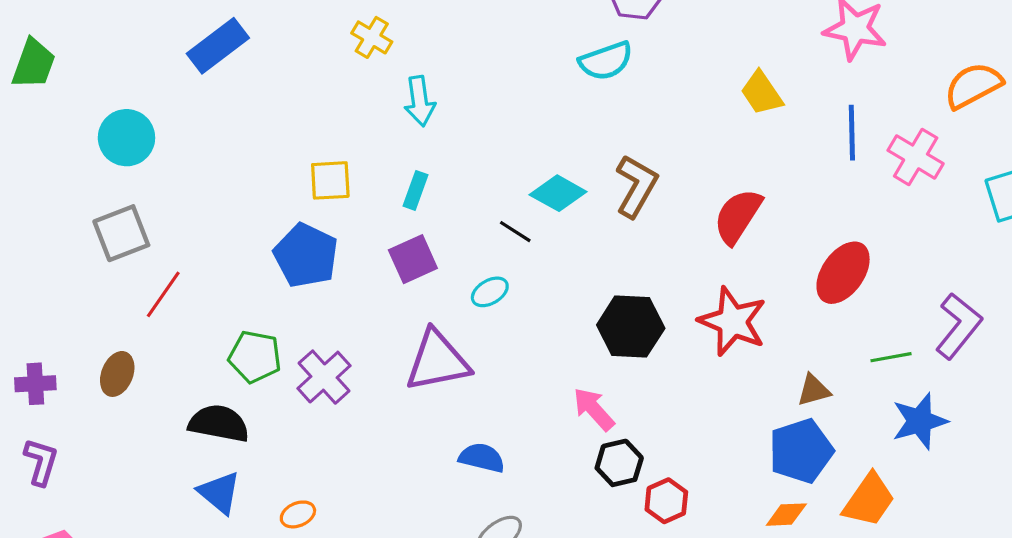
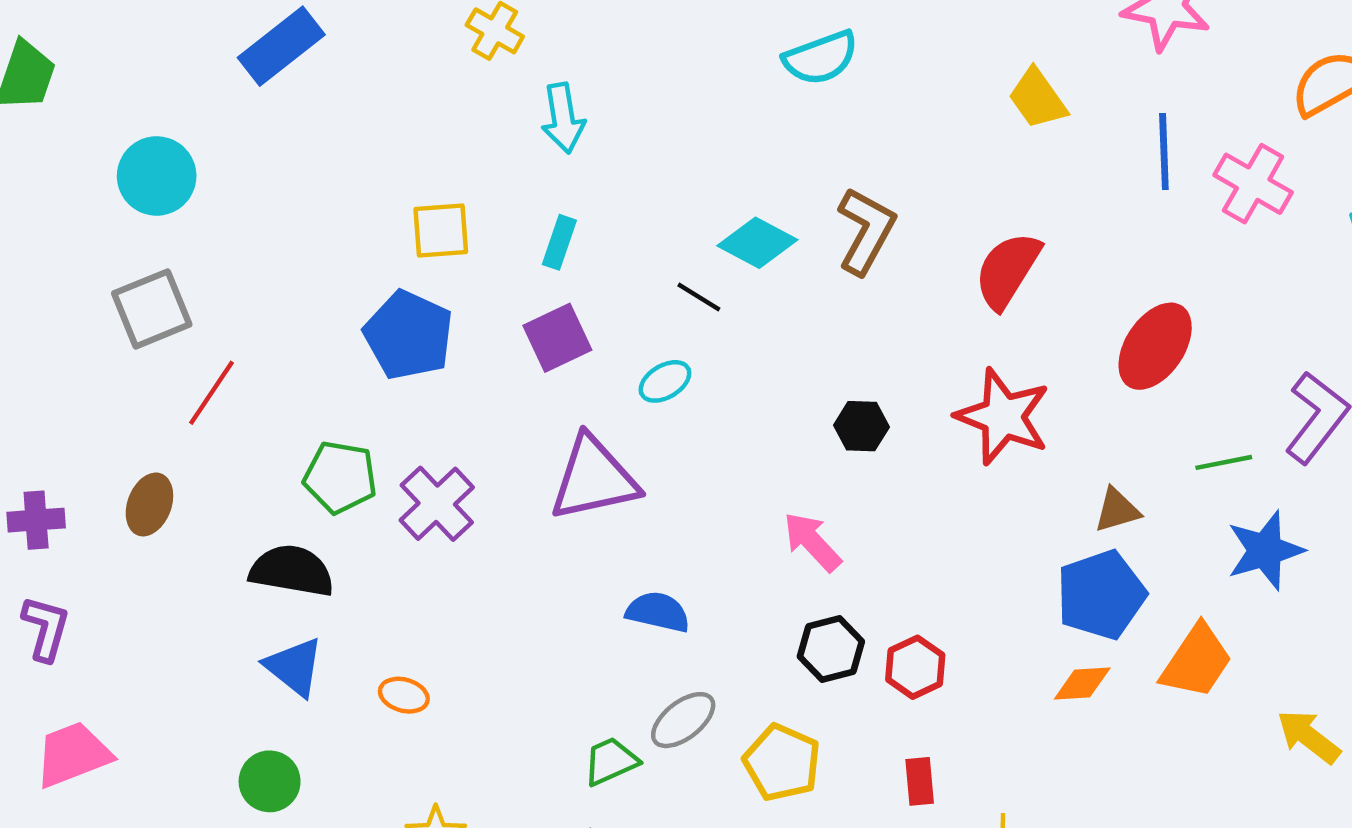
black hexagon: (631, 327) -> (861, 426), size x0.6
black hexagon: (619, 463) -> (831, 649), moved
orange ellipse: (298, 514) -> (404, 695), turned 40

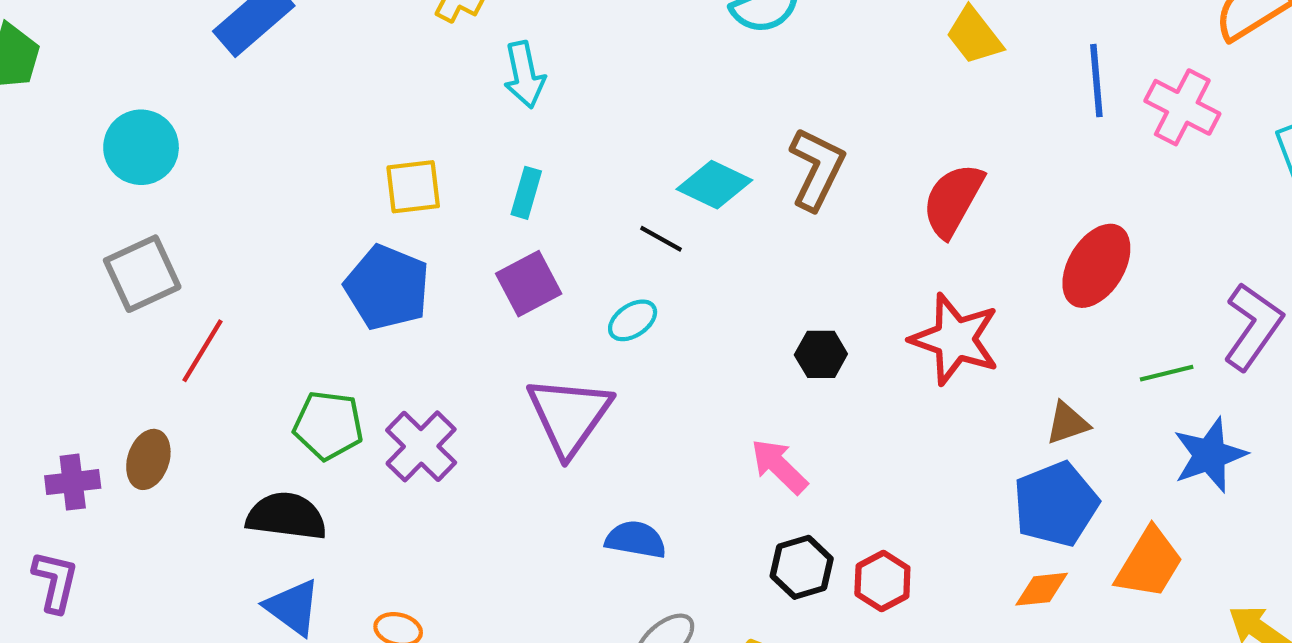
purple triangle: (594, 479) -> (569, 416), turned -40
purple cross: (36, 520) -> (73, 482), moved

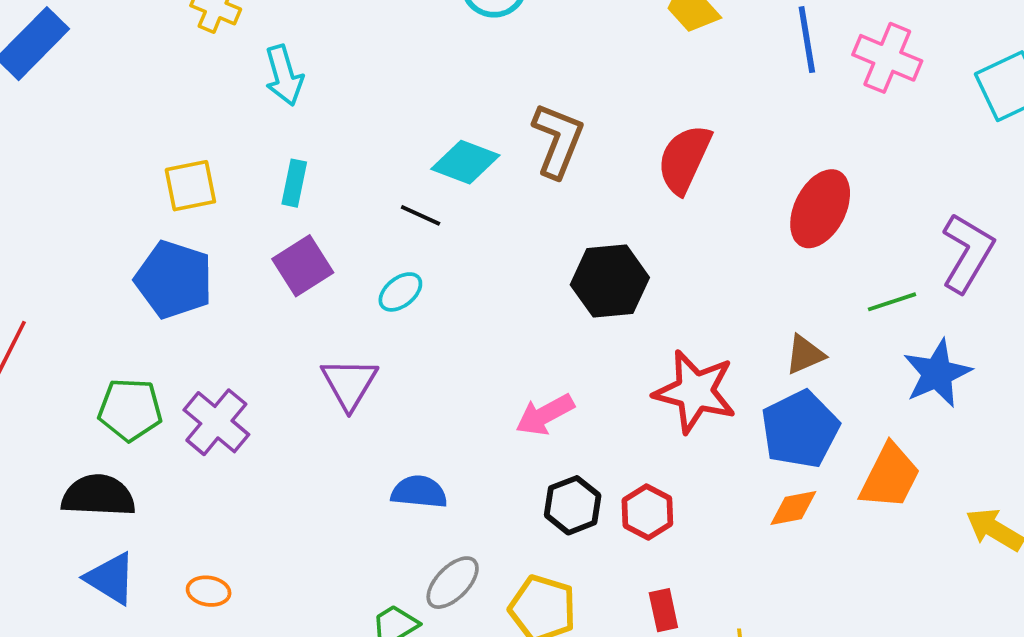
red star: (955, 339) -> (695, 392), moved
black hexagon: (821, 354) -> (610, 281), moved, size x1.6
purple triangle: (569, 416) -> (349, 384), size x0.7
pink arrow: (779, 466) -> (545, 415), turned -68

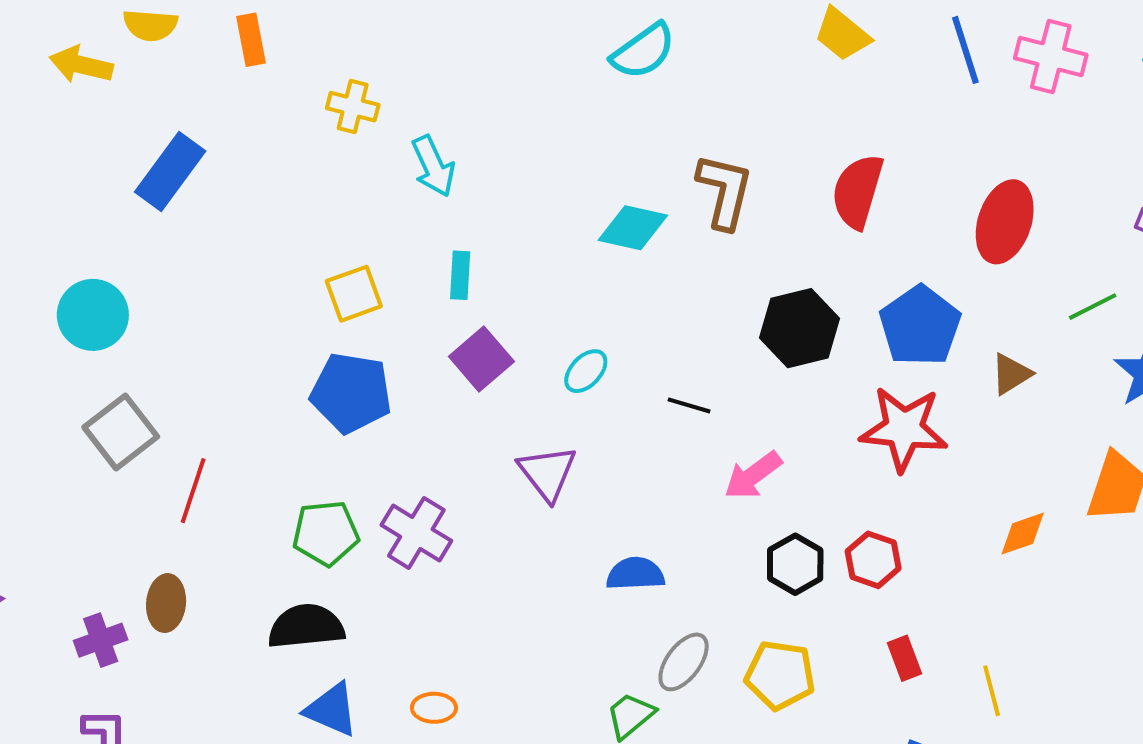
black line: (421, 215) -> (689, 405), moved
blue pentagon: (800, 429) -> (920, 326), moved

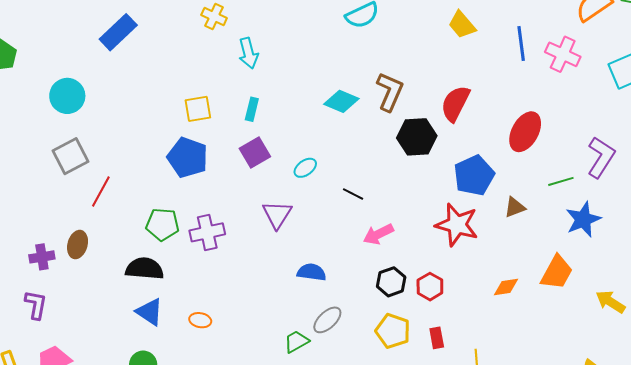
black hexagon: (799, 328) -> (417, 137), moved
purple cross: (416, 533) -> (207, 232), turned 36
yellow pentagon: (780, 675) -> (393, 331), moved

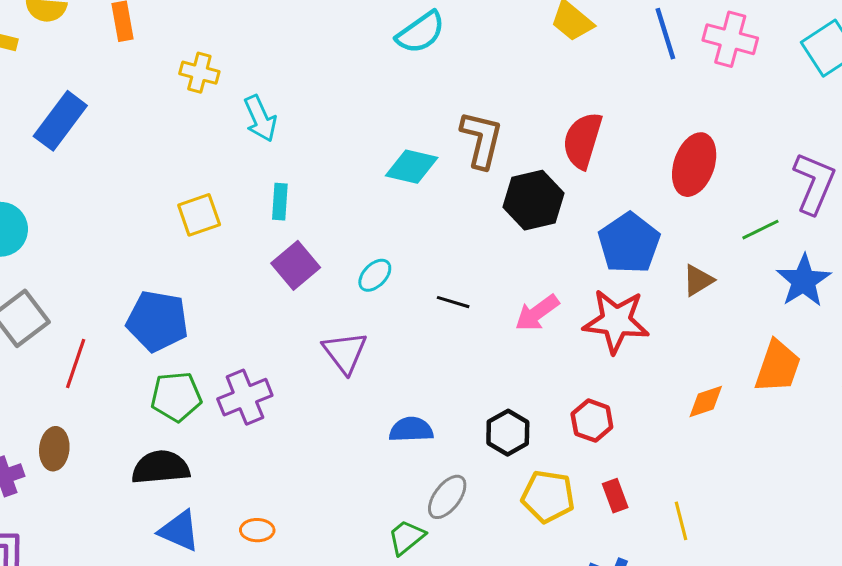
blue pentagon: (188, 157) -> (157, 321), moved
pink arrow: (378, 234) -> (537, 313), moved
black hexagon: (391, 282) -> (508, 433), moved

